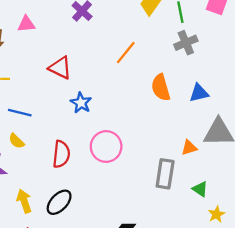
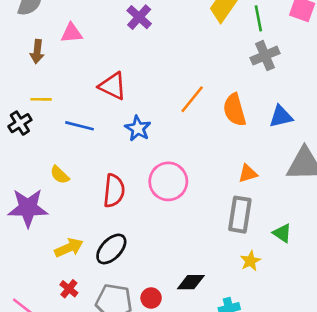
orange line: (126, 53) -> (192, 99), moved
blue line: (20, 113) -> (80, 126), moved
orange triangle: (189, 148) -> (248, 173), moved
yellow arrow: (24, 201) -> (69, 248), turned 85
yellow star: (216, 214) -> (250, 261), moved

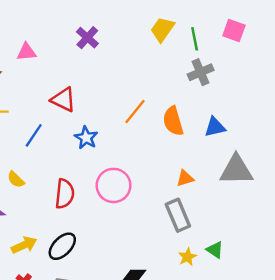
blue line: (80, 126) -> (34, 135), turned -70
gray rectangle: (240, 215) -> (178, 215), turned -32
green triangle: (282, 233) -> (215, 250), moved

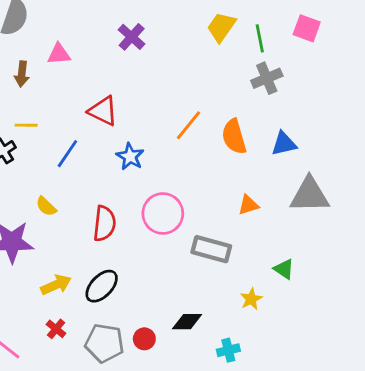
gray rectangle: (178, 215) -> (211, 249), moved, turned -52
green triangle: (215, 250) -> (284, 269), moved

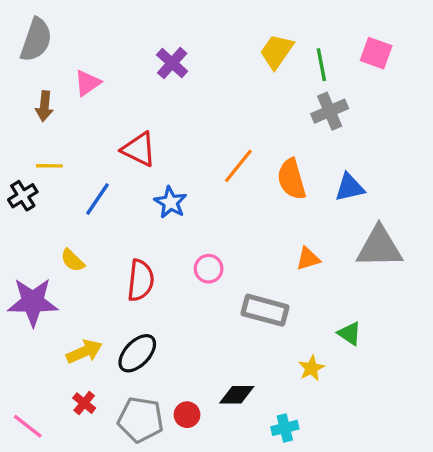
pink triangle: (59, 54) -> (87, 83), turned -30
pink circle: (163, 213) -> (209, 269), size x0.6

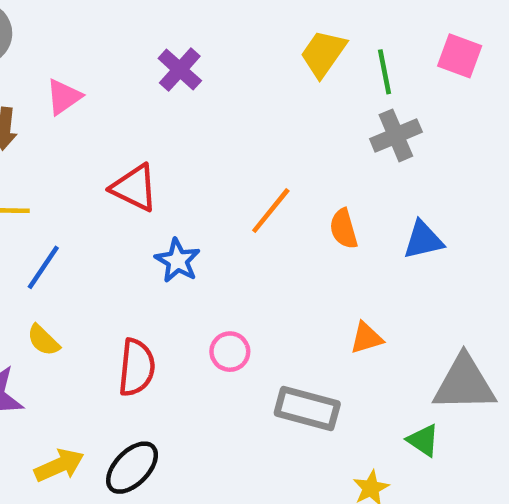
orange semicircle: (292, 179) -> (344, 229), size x0.7
blue line: (97, 199) -> (43, 267), moved
gray triangle: (379, 247) -> (464, 383), moved

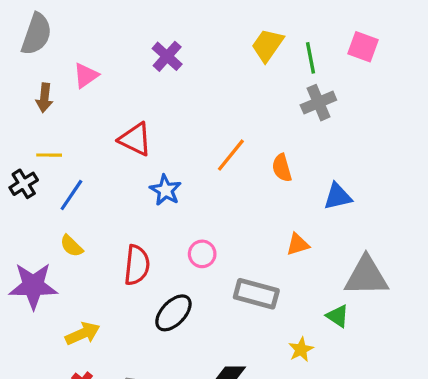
blue triangle: (423, 240) -> (338, 197), moved
black ellipse: (132, 468) -> (173, 313), moved

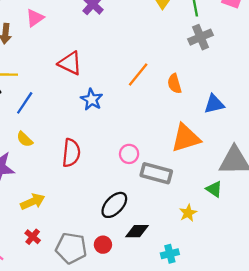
orange triangle: (298, 244) -> (186, 138), size x1.8
pink circle: (202, 254) -> (129, 154), moved
black ellipse: (173, 313) -> (114, 205), moved

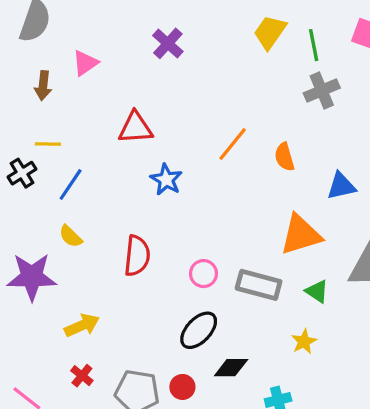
red triangle: (70, 63) -> (135, 128), turned -30
pink circle: (129, 154) -> (203, 274), moved
green triangle: (214, 189) -> (317, 291), moved

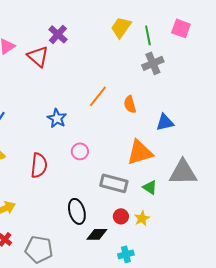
red triangle: (135, 128) -> (38, 56), moved, turned 45
pink circle: (203, 274) -> (80, 151), moved
black ellipse: (199, 330) -> (77, 211), turned -60
red circle: (182, 387) -> (121, 216), moved

